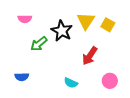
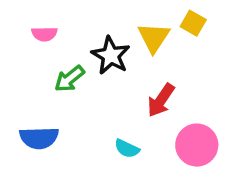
yellow square: (108, 25) -> (193, 23), moved
blue semicircle: (22, 77) -> (39, 138), size x1.5
pink circle: (110, 81) -> (197, 145), size x1.5

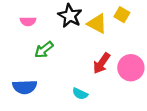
yellow triangle: (154, 37) -> (97, 24), turned -35
black star: (111, 55) -> (70, 16), moved
pink circle: (197, 145) -> (131, 68), moved

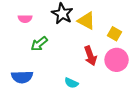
yellow square: (122, 15) -> (115, 34), moved
red arrow: (102, 63) -> (90, 56), turned -54

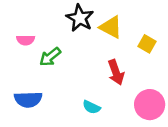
pink semicircle: (25, 19) -> (26, 40), moved
pink circle: (117, 60) -> (150, 105), moved

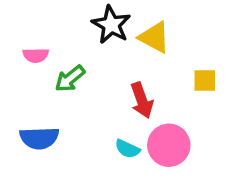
yellow square: (147, 44) -> (205, 80), moved, turned -30
red arrow: (116, 72) -> (142, 100), moved
pink circle: (150, 105) -> (169, 145), moved

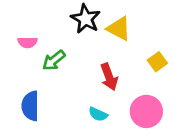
yellow square: (205, 80) -> (157, 62), turned -36
blue semicircle: (39, 138) -> (30, 106), turned 92
pink circle: (169, 145) -> (146, 111), moved

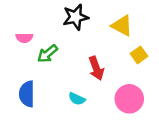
black star: (86, 19) -> (76, 17), turned 30
yellow triangle: (119, 29) -> (122, 26), moved
cyan semicircle: (98, 114) -> (77, 99), moved

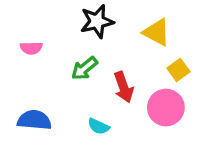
green arrow: (48, 54) -> (84, 68), moved
blue semicircle: (27, 94) -> (34, 120), turned 95
pink circle: (129, 99) -> (166, 108), moved

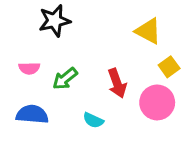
black star: (97, 21) -> (55, 21), moved
pink semicircle: (31, 48) -> (29, 68), moved
green arrow: (84, 68) -> (65, 79), moved

